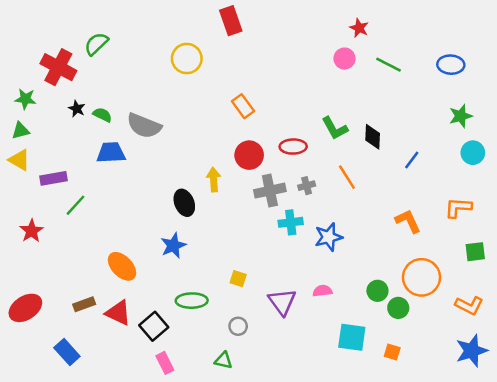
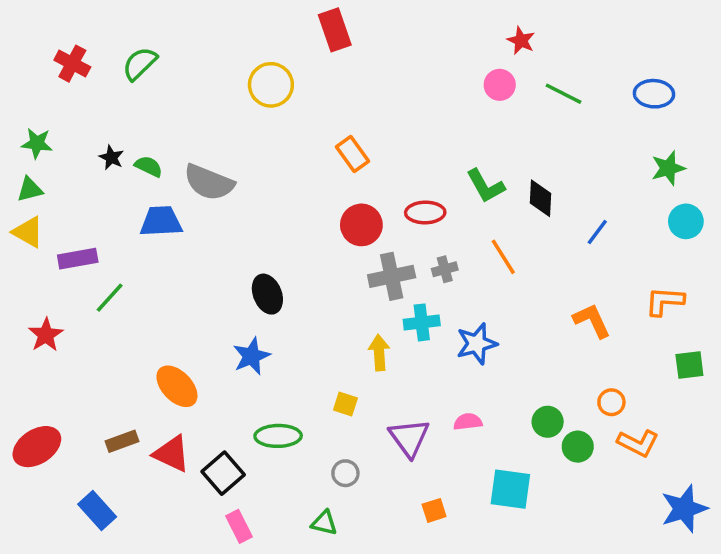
red cross: (58, 67) -> (72, 64), moved, size x0.7
yellow arrow: (214, 180) -> (379, 353), moved
orange circle: (421, 277) -> (611, 402), size x0.5
orange L-shape: (469, 305) -> (638, 443), moved
orange square: (392, 352) -> (434, 510), moved, turned -35

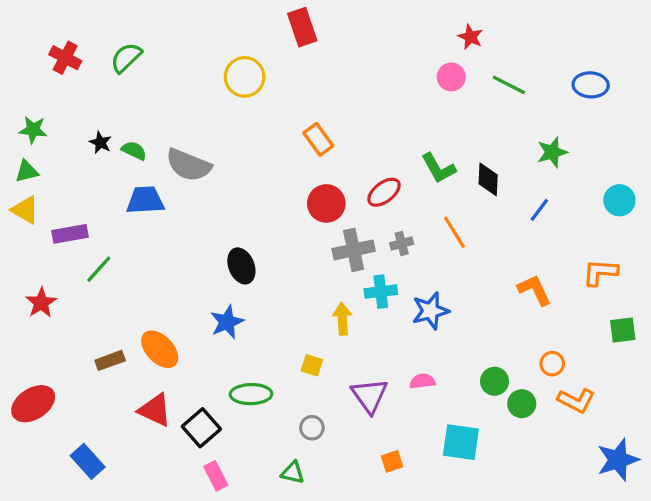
green star: (668, 168) -> (552, 152), moved
red ellipse: (425, 213) -> (384, 192), turned -36
brown rectangle: (122, 441) -> (110, 360), moved

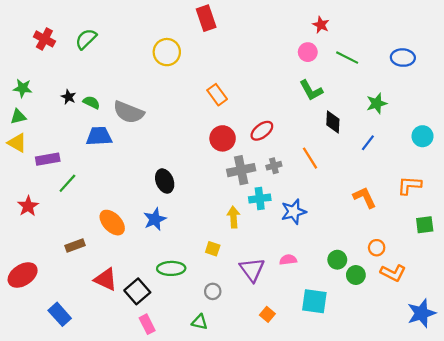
green L-shape: (438, 168) -> (311, 90), moved
orange ellipse: (160, 349) -> (112, 223), moved
orange square: (392, 461) -> (267, 314), turned -32

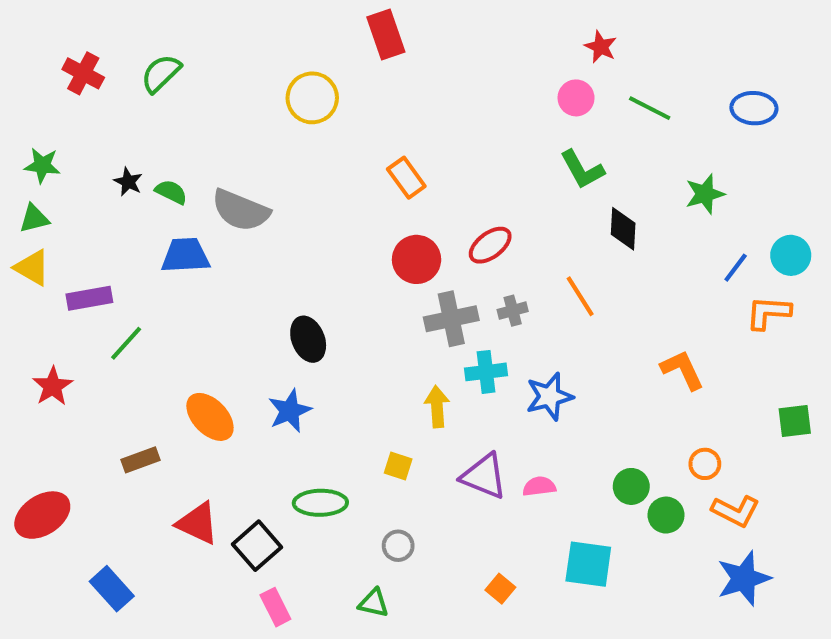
blue line: (368, 143) -> (736, 268), moved
orange L-shape: (409, 185) -> (768, 313), moved
purple triangle: (252, 270) -> (484, 476), moved, turned -32
blue star: (421, 313) -> (744, 578), moved

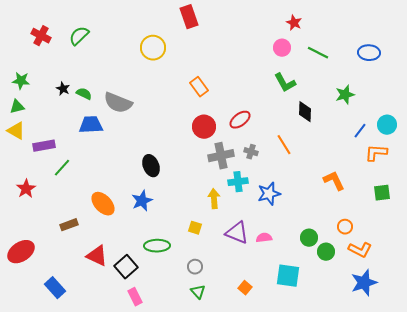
gray cross: (513, 311) -> (251, 152), turned 32
green square: (795, 421) -> (382, 193), moved
green triangle: (374, 603) -> (198, 292), moved, turned 35

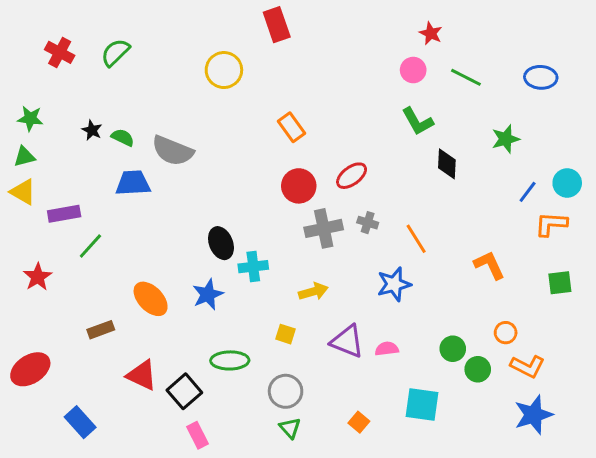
orange line: (284, 145) -> (416, 239), moved
cyan cross: (238, 182) -> (253, 267), moved
yellow arrow: (214, 199) -> (313, 292), turned 78
gray circle: (195, 267) -> (286, 391), size x1.5

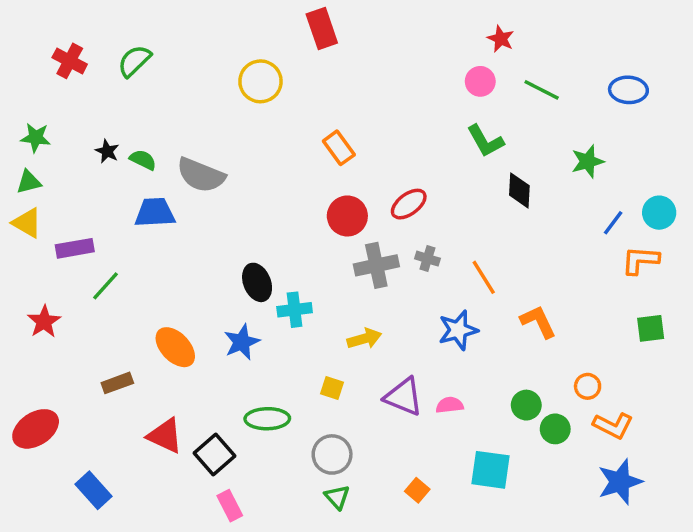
orange L-shape: (489, 265) -> (538, 322), moved

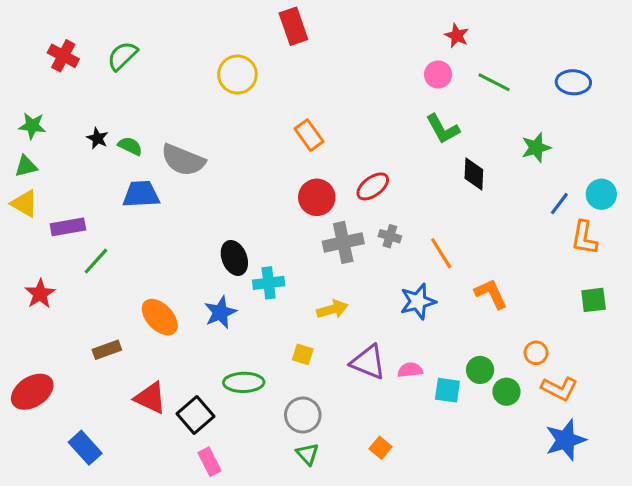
orange L-shape: (640, 260) -> (584, 238), turned -84
cyan square: (490, 470) -> (447, 390), moved, size x0.7

